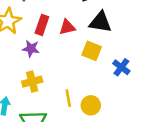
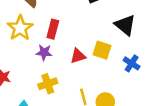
black triangle: (100, 22) -> (125, 25), moved, turned 35
red triangle: (67, 27) -> (78, 56), moved

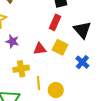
red rectangle: (53, 29) -> (55, 22), moved
yellow cross: (48, 84) -> (21, 69), moved

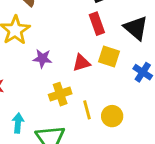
red rectangle: (55, 22) -> (97, 24), turned -35

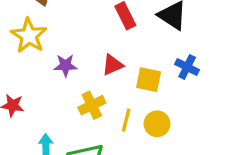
yellow square: (109, 57) -> (149, 80), moved
yellow line: (87, 110) -> (126, 120), turned 36

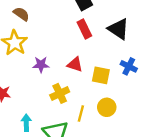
red triangle: (113, 65) -> (75, 64), turned 42
yellow line: (126, 120) -> (81, 114), moved

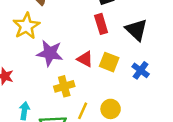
purple star: (41, 65) -> (50, 53), size x1.5
yellow square: (101, 75) -> (109, 62), moved

